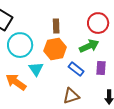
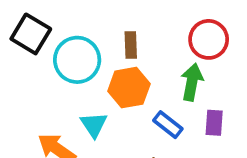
cyan circle: (20, 45) -> (77, 60), moved
green arrow: (89, 46) -> (192, 82), turned -54

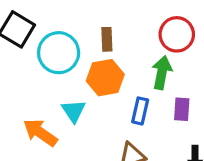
blue rectangle: (168, 125) -> (140, 111), turned 65

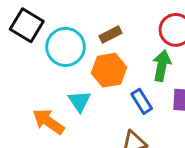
brown rectangle: (107, 39) -> (111, 35), turned 65
blue rectangle: (140, 111) -> (142, 101), turned -45

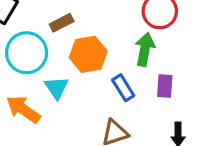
brown rectangle: (111, 35) -> (62, 23), moved
cyan circle: (66, 47) -> (27, 53), moved

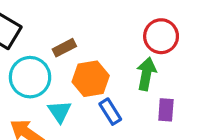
blue rectangle: (123, 88) -> (110, 112), moved

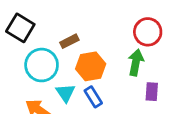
blue rectangle: (110, 112) -> (93, 97), moved

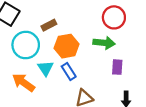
green arrow: (136, 62) -> (104, 43), turned 85

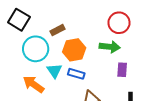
blue rectangle: (69, 71) -> (76, 74), turned -42

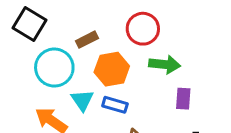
red circle: (119, 23) -> (143, 29), moved

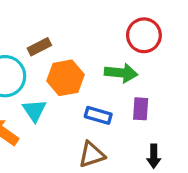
red circle: (143, 29) -> (144, 35), moved
blue rectangle: (115, 105) -> (98, 115), moved

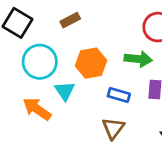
brown rectangle: (39, 47) -> (70, 20), moved
brown triangle: (92, 155) -> (113, 128), turned -35

